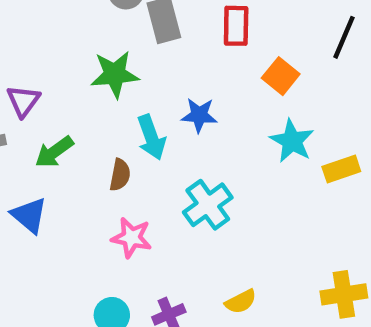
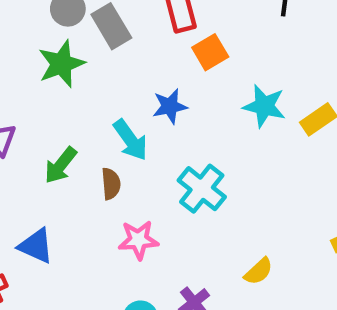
green star: (115, 74) -> (61, 64), moved
orange square: (281, 76) -> (210, 52), moved, turned 36
green arrow: (54, 152) -> (61, 165), moved

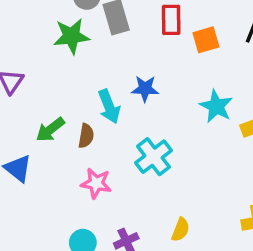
orange square: (210, 52) -> (206, 40), moved
green arrow: (61, 165) -> (50, 130), moved
yellow semicircle: (258, 271) -> (181, 230), turned -40

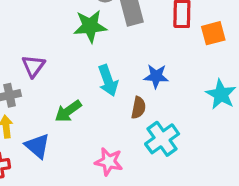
cyan arrow: (109, 107) -> (108, 81), moved
brown semicircle: (86, 136) -> (138, 108), moved

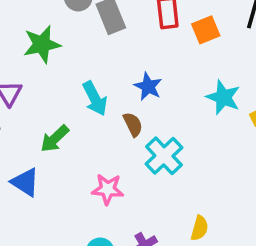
green star: (90, 26) -> (42, 44), moved
blue star: (156, 76) -> (148, 87), turned 30
brown semicircle: (138, 108) -> (133, 124), turned -30

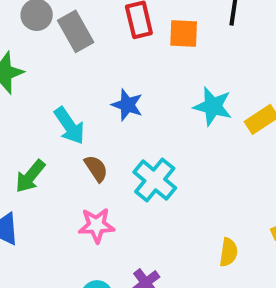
orange square: (206, 30) -> (184, 34), turned 32
brown semicircle: (133, 124) -> (96, 168), moved
yellow semicircle: (200, 228) -> (228, 252), moved

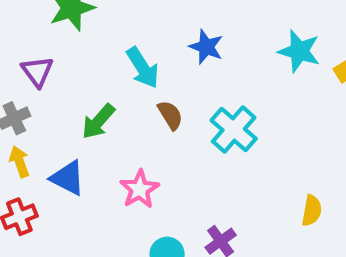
pink star: (96, 225) -> (139, 189), moved, turned -30

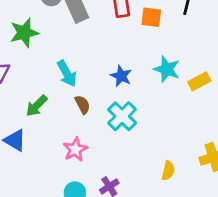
blue star: (206, 47) -> (121, 76), moved
pink star: (139, 189) -> (75, 149), moved

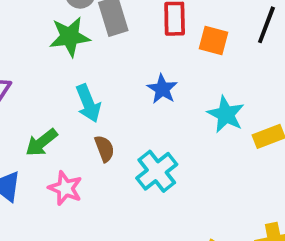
green star: (24, 33) -> (70, 37), moved
blue star: (121, 76) -> (162, 89), moved
pink star: (75, 149) -> (65, 188), moved, turned -30

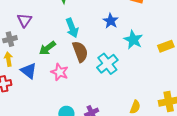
cyan star: (226, 114) -> (133, 40), moved
brown semicircle: (104, 149) -> (80, 52), size x1.5

